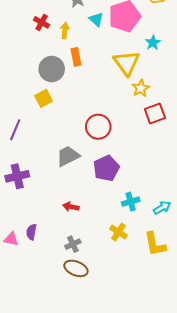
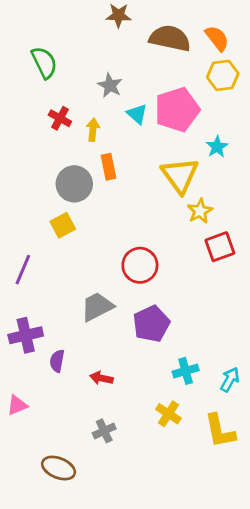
cyan arrow: (162, 208) -> (230, 380), turned -30
purple semicircle: (31, 232) -> (57, 361), moved
pink triangle: (11, 239) -> (17, 405), moved, turned -35
brown ellipse: (76, 268) -> (59, 468), moved

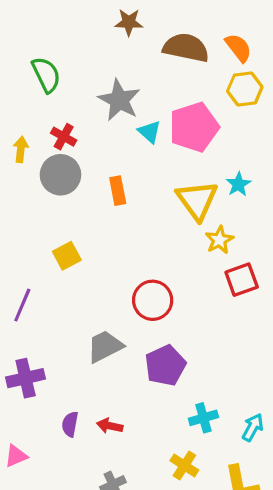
gray star: (110, 85) -> (119, 100), size x1.5
yellow arrow: (93, 130) -> (21, 149), moved
cyan star: (217, 147) -> (238, 184), moved
gray circle: (74, 184) -> (60, 175), moved
purple semicircle: (57, 361) -> (70, 424), moved

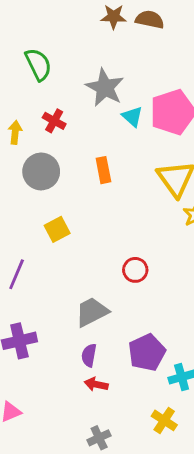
brown semicircle: (186, 48) -> (150, 20), moved, size x0.7
gray circle: (60, 175) -> (41, 171), moved
red circle: (153, 300) -> (135, 270), size x0.7
purple pentagon: (165, 365) -> (147, 352), moved
purple semicircle: (70, 424) -> (89, 355), moved

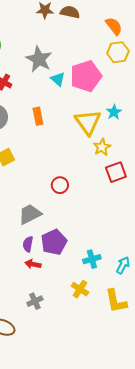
purple pentagon: (147, 352) -> (54, 242), moved

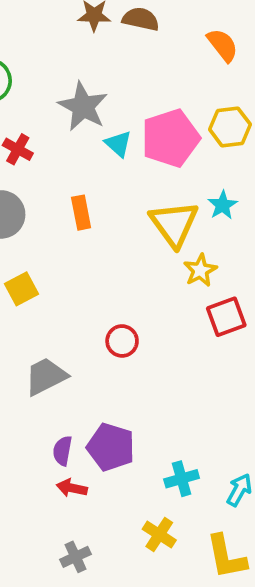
yellow hexagon: (118, 52) -> (230, 127), moved
gray trapezoid: (30, 214) -> (46, 376), moved
purple pentagon: (54, 242) -> (111, 447), turned -30

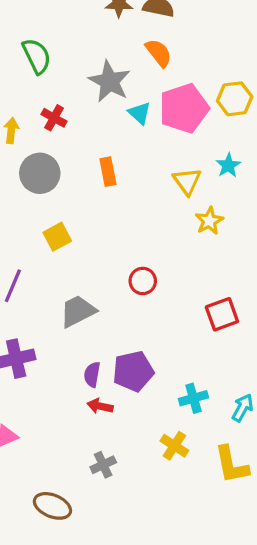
orange semicircle: (223, 45) -> (159, 53), moved
yellow triangle: (174, 224) -> (187, 181), size x0.7
red square: (226, 317) -> (222, 314), moved
purple pentagon: (111, 447) -> (133, 371), turned -30

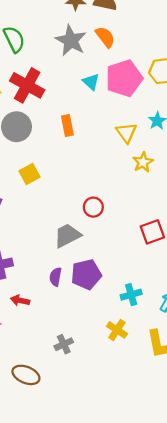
gray star: (109, 81) -> (71, 40), moved
red cross: (54, 118) -> (27, 85), size x1.8
gray trapezoid: (78, 311) -> (67, 235), moved
red arrow: (100, 406) -> (20, 300), moved

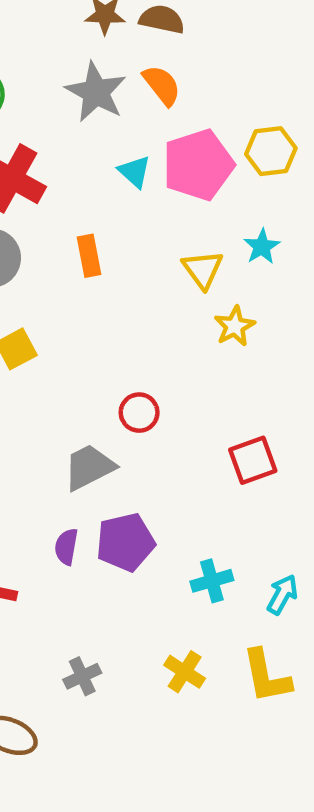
yellow cross: (117, 330) -> (185, 672), moved

